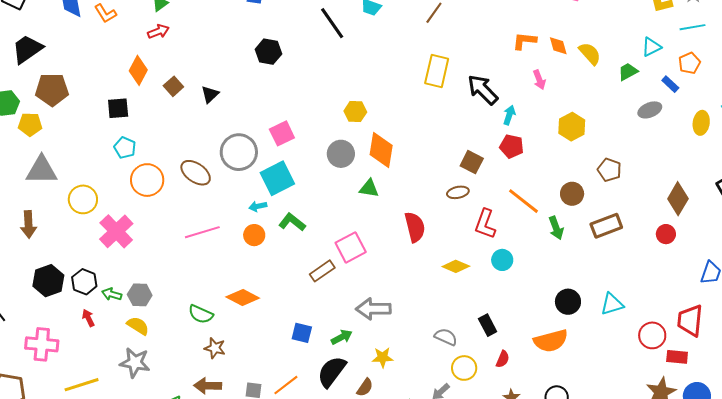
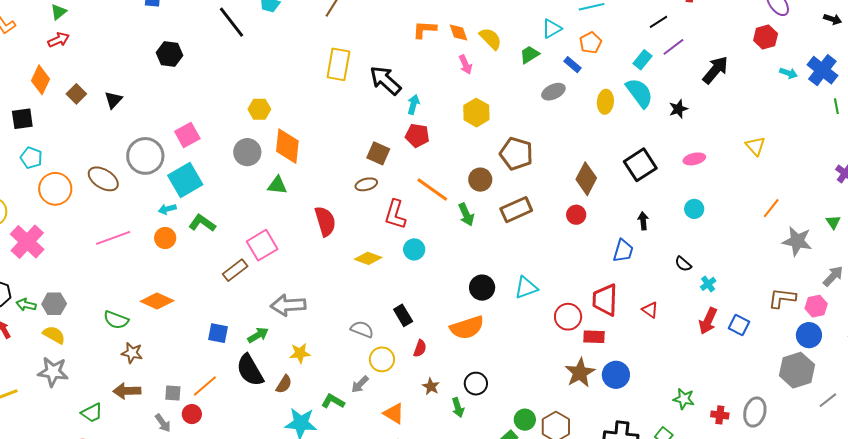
pink arrow: (539, 80) -> (465, 65), moved
brown pentagon: (609, 170) -> (516, 154), size x1.4
black semicircle: (332, 372) -> (250, 370), turned -64

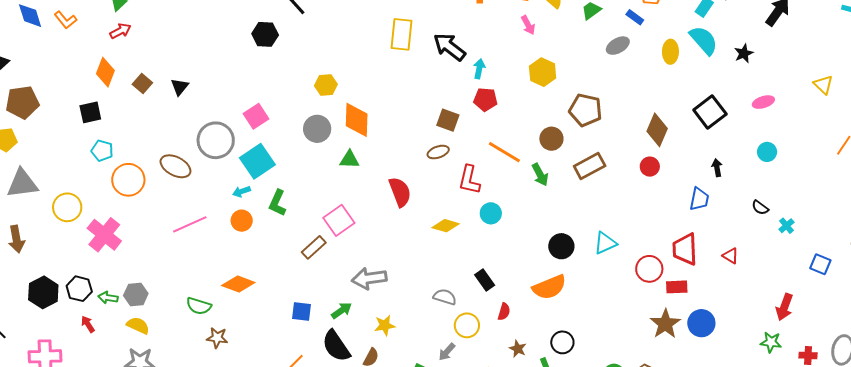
black hexagon: (169, 54) -> (265, 34), moved
green L-shape: (202, 223) -> (277, 203), turned -96
red arrow: (708, 321) -> (784, 307), moved

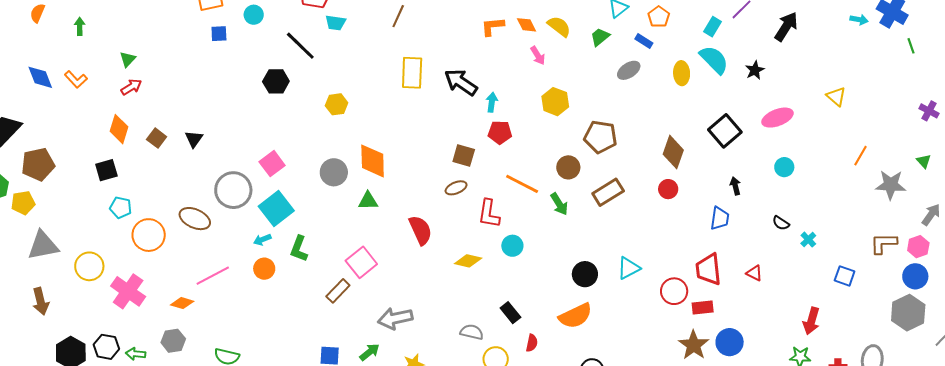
yellow hexagon: (326, 85) -> (337, 104), moved
pink ellipse: (763, 102) -> (777, 118), size x1.4
orange diamond: (238, 284) -> (182, 303), moved, size x0.7
gray hexagon: (136, 295) -> (173, 341), moved

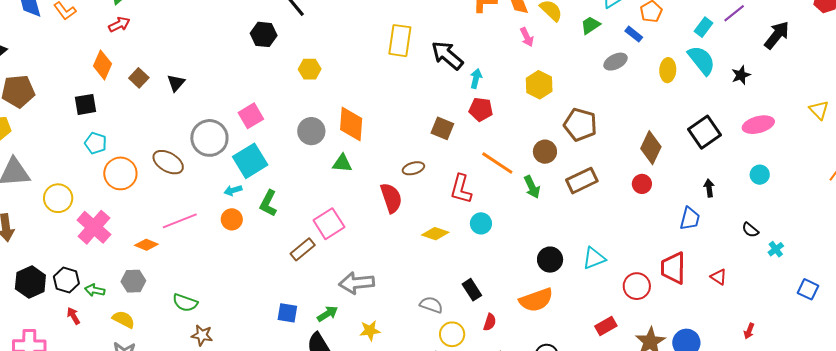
yellow hexagon: (337, 104) -> (310, 69), moved
brown ellipse: (456, 188) -> (413, 168), moved
red rectangle: (703, 307) -> (606, 326), moved, turned -30
red arrow: (811, 321) -> (749, 331), moved, size x0.6

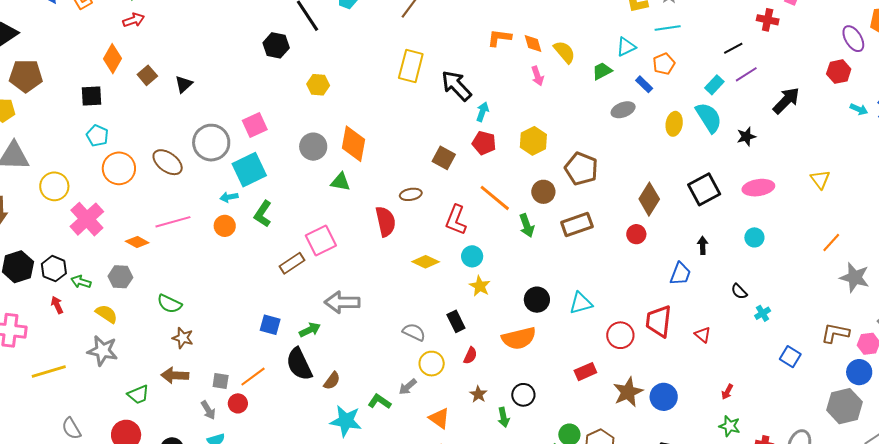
yellow hexagon: (539, 85) -> (533, 141), moved
yellow star: (370, 331) -> (480, 286), moved, turned 30

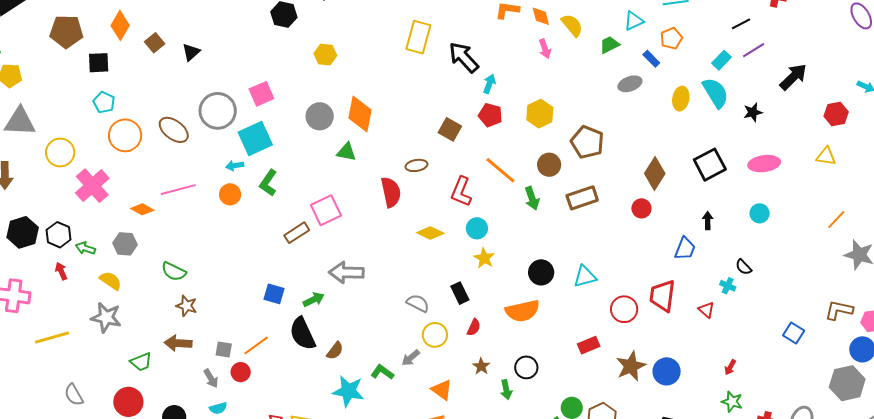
red hexagon: (839, 72) -> (836, 114), moved
brown pentagon: (26, 76) -> (66, 32), moved
yellow triangle: (820, 179) -> (826, 156), turned -45
cyan cross: (763, 313) -> (728, 286), moved, turned -35

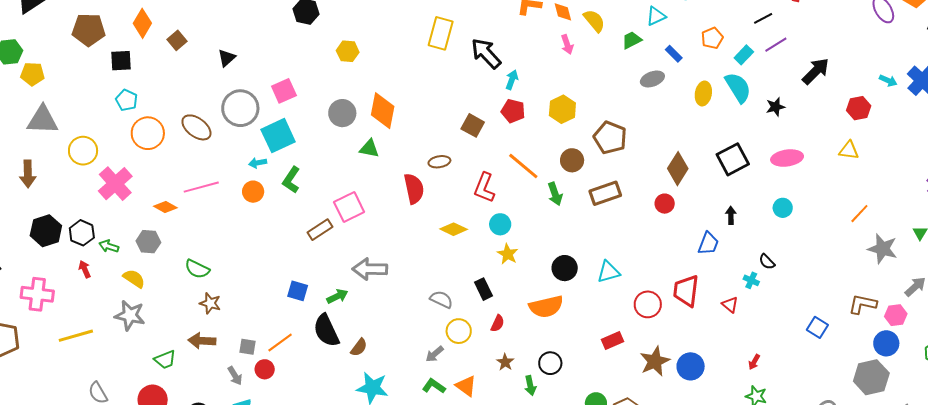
orange pentagon: (671, 38) -> (712, 38), moved
black triangle: (191, 52) -> (227, 58), moved
green L-shape: (382, 372) -> (434, 386), moved

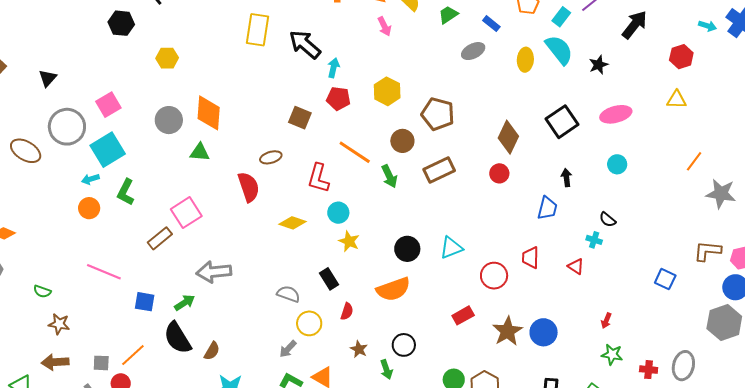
pink line: (201, 187) -> (104, 272), moved, turned 44
green semicircle: (197, 269) -> (42, 291), size x0.7
red trapezoid: (686, 291) -> (531, 258), size x0.7

